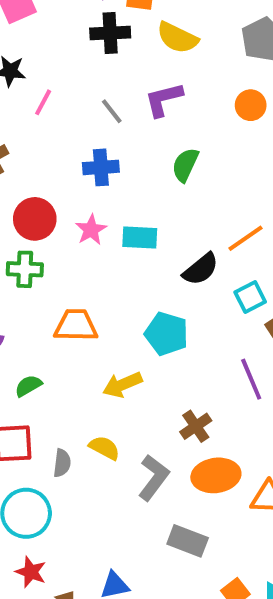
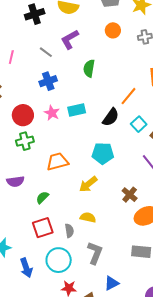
gray L-shape: (154, 478) -> (95, 253), moved

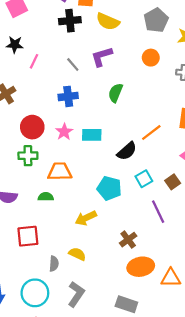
cyan square: (139, 124) -> (144, 179), moved
orange trapezoid: (57, 162) -> (60, 172), moved
green semicircle: (42, 197) -> (46, 197), moved, turned 32
red square: (43, 228) -> (28, 236), moved

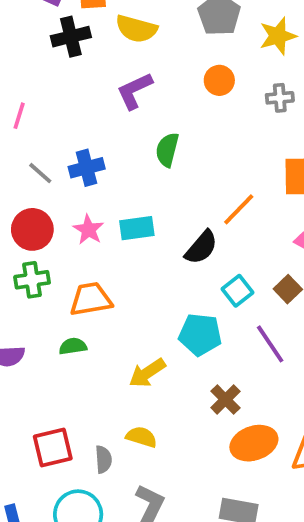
gray line: (73, 65) -> (40, 173), moved
cyan pentagon: (109, 188) -> (200, 334), moved
red square: (28, 236) -> (53, 447), moved

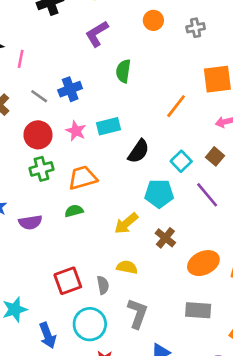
black semicircle: (201, 247) -> (139, 151), moved
brown cross: (225, 399) -> (165, 238), moved

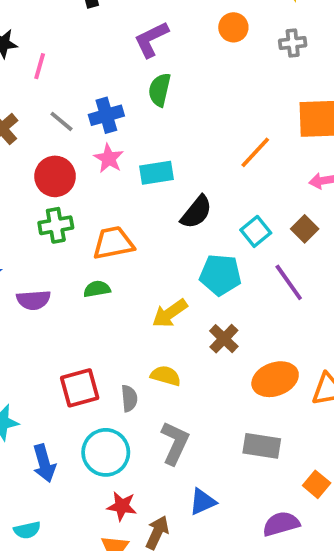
green semicircle: (123, 71) -> (160, 90), moved
pink star: (76, 131) -> (109, 158), moved

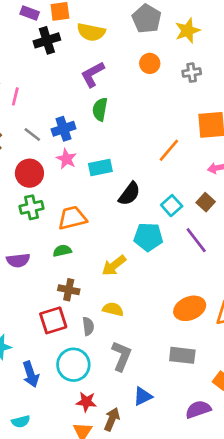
brown cross: (224, 339) -> (69, 290), moved, turned -30

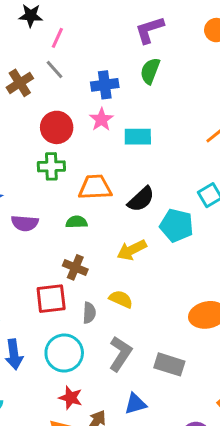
gray line: (32, 134) -> (55, 69), moved
black semicircle: (129, 194) -> (141, 199), moved
gray rectangle: (182, 355) -> (169, 364), moved

